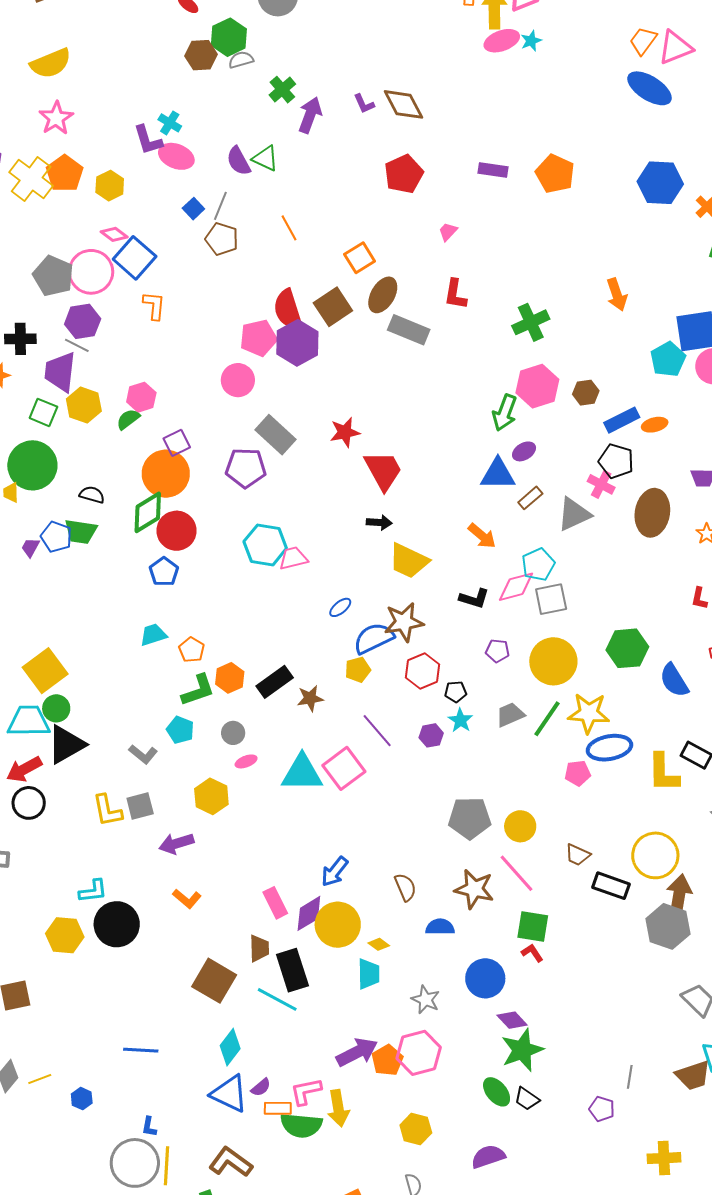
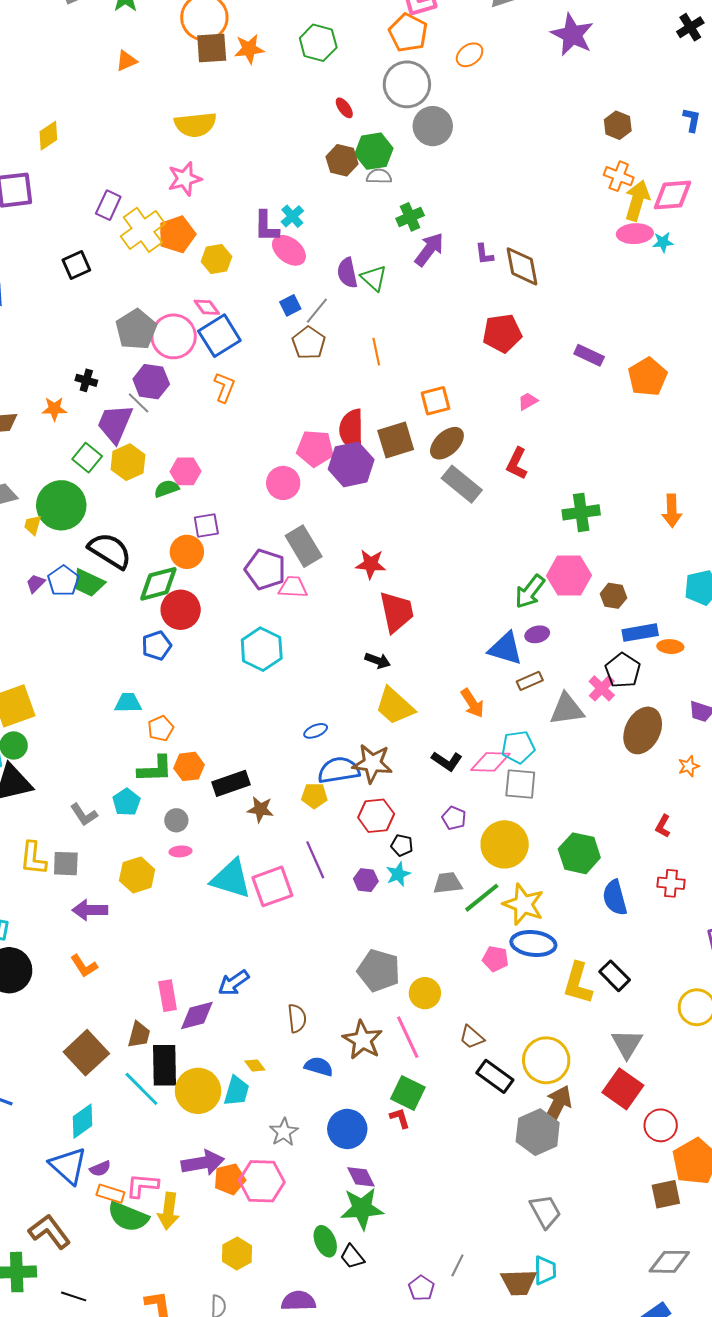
black cross: (20, 339) -> (86, 380), size x0.7
orange circle: (166, 474) -> (187, 552), size x0.7
black semicircle: (92, 495) -> (110, 551), size x1.8
pink trapezoid: (293, 558) -> (293, 587), moved
yellow circle: (338, 925) -> (198, 1091), moved

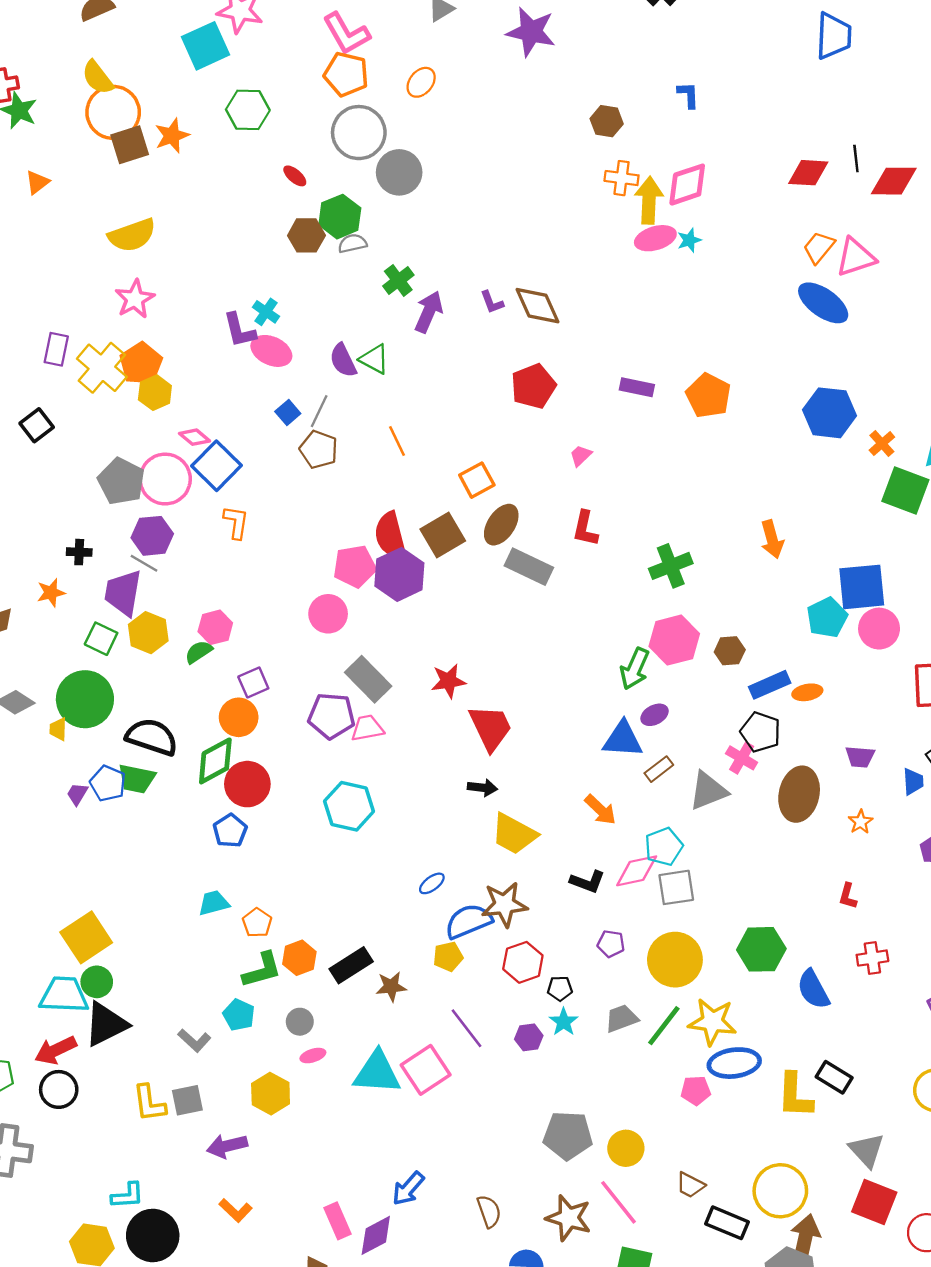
yellow hexagon: (216, 259) -> (155, 393), moved

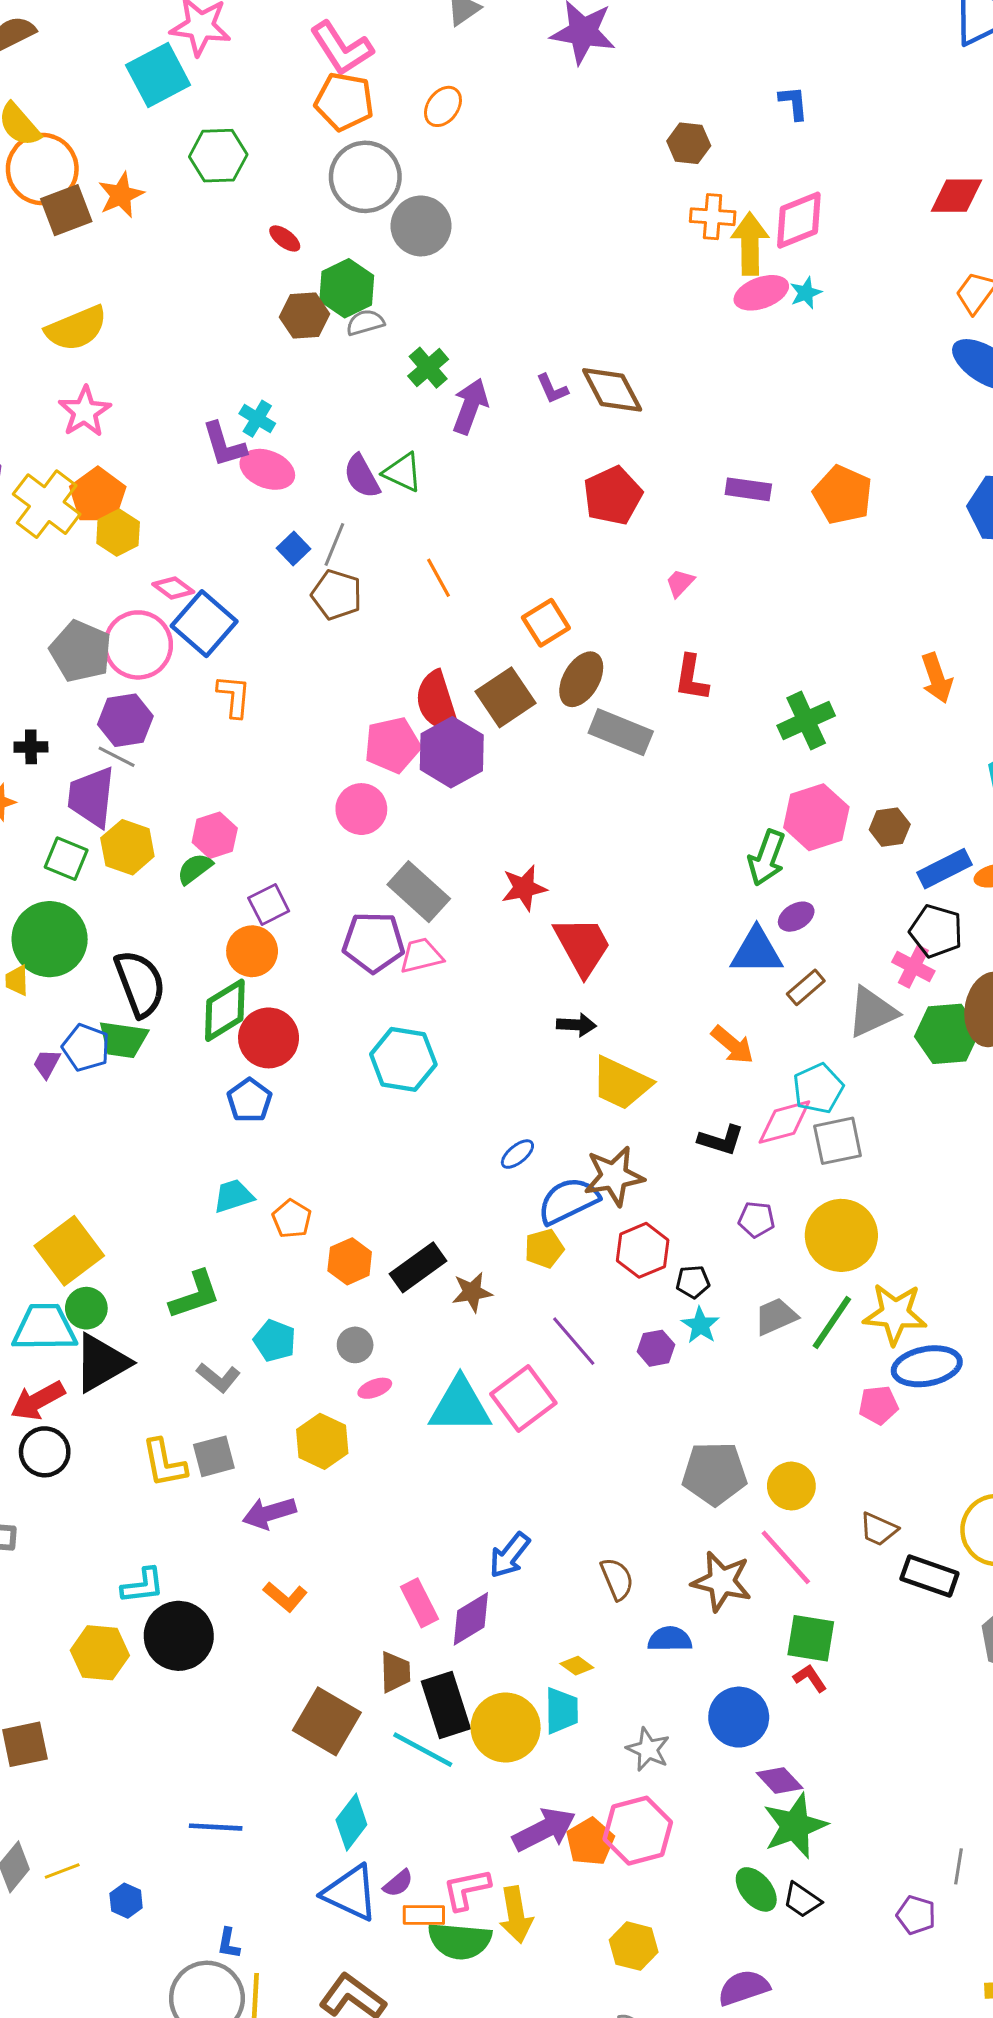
black semicircle: (152, 737) -> (140, 983), turned 54
green hexagon: (761, 949) -> (947, 1034), moved
green L-shape: (262, 970) -> (195, 1295), moved

